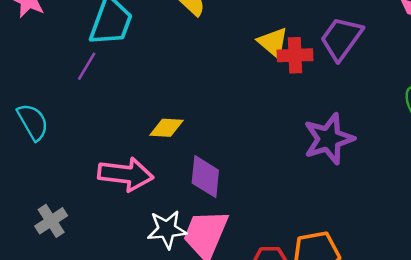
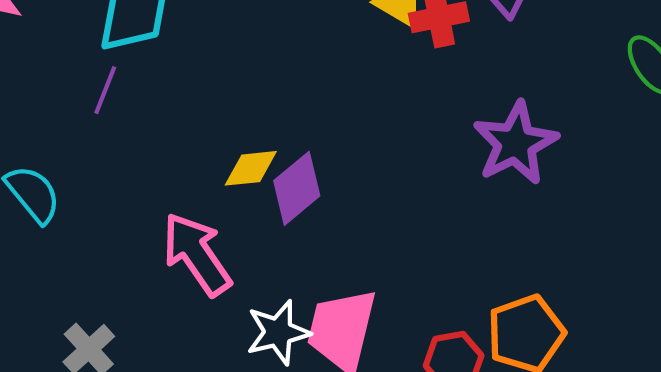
pink arrow: (126, 174) -> (197, 254), turned -122
purple diamond: (205, 177) -> (297, 188), moved, turned 54

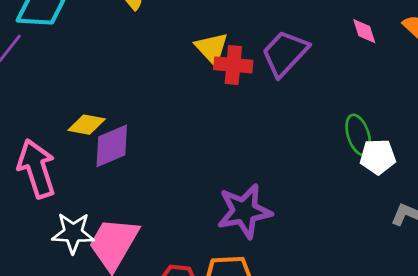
purple star: (515, 143) -> (244, 211), moved

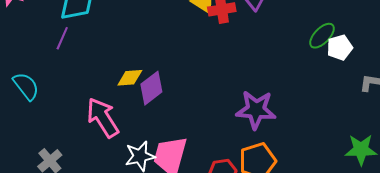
green ellipse: (358, 135) -> (322, 36), turned 76
purple star: (244, 211) -> (256, 110), turned 30

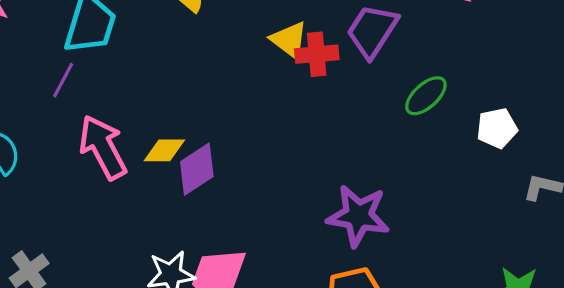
green ellipse: (322, 36) -> (426, 96), moved
pink arrow: (103, 118) -> (103, 147), moved

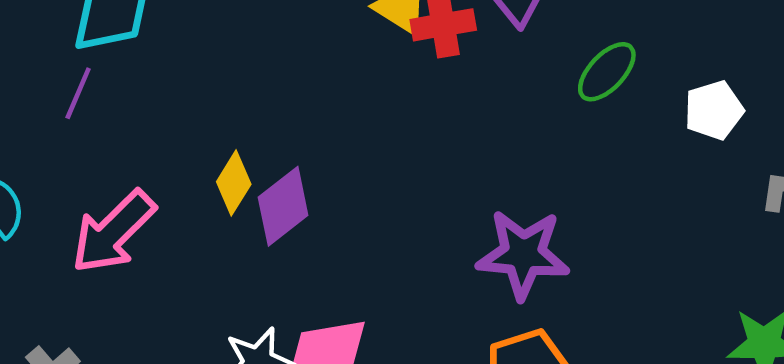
pink arrow: (103, 147) -> (113, 232), moved, turned -102
yellow diamond: (164, 150) -> (234, 183), turned -54

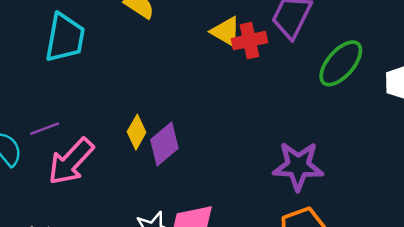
green ellipse: (607, 72) -> (341, 63), size x1.4
purple line: (78, 93) -> (45, 129), moved, turned 48

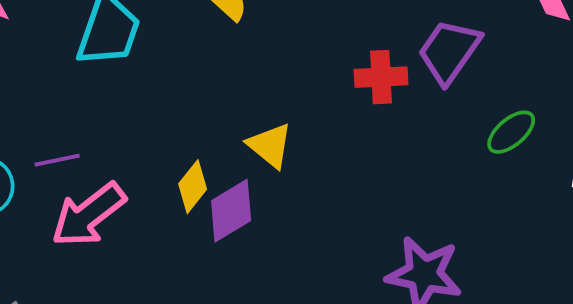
yellow triangle: (226, 32) -> (270, 145), moved
green ellipse: (341, 63) -> (511, 132), size x0.7

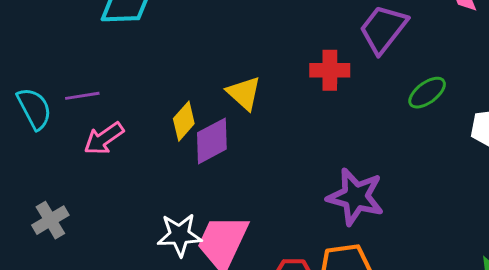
red cross: (381, 77) -> (330, 70), moved
pink arrow: (88, 215) -> (104, 138), size x0.7

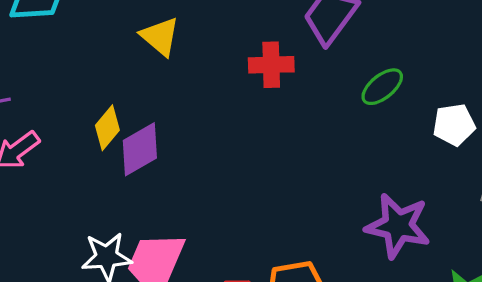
yellow triangle: (244, 93) -> (160, 36), moved
purple star: (355, 197) -> (398, 226), moved

